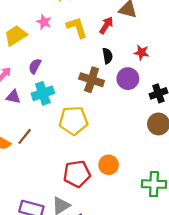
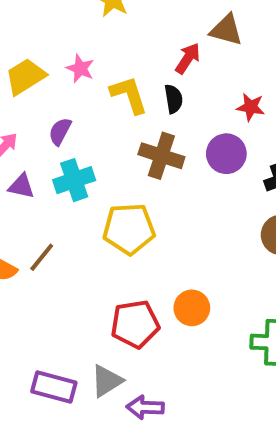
pink star: (44, 22) -> (80, 68), moved
yellow L-shape: (77, 28) -> (129, 95), moved
black semicircle: (107, 56) -> (174, 99), moved

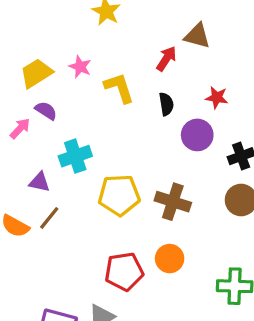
black semicircle: (174, 99) -> (166, 104), moved
purple semicircle: (60, 131) -> (46, 111), moved, turned 95
brown cross: (161, 156) -> (173, 202), moved
purple triangle: (21, 186) -> (40, 182), moved

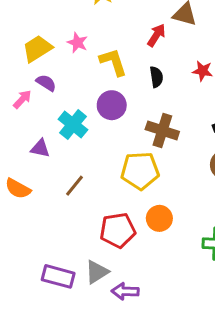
purple circle: (197, 135) -> (112, 105), moved
cyan cross: (75, 156) -> (73, 125), turned -32
yellow pentagon: (119, 195) -> (140, 171), moved
brown cross: (173, 202) -> (162, 130), moved
brown line: (49, 218) -> (74, 186), moved

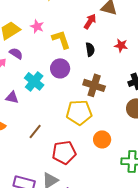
brown line: (74, 186) -> (35, 131), moved
orange circle: (159, 218) -> (102, 139), moved

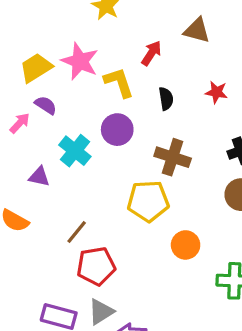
red arrow: (90, 21) -> (151, 53), moved
pink star: (37, 26) -> (80, 61), size x1.6
red pentagon: (64, 152) -> (96, 266), moved

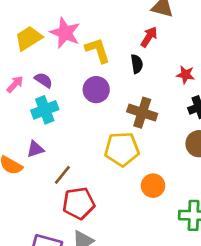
red arrow: (151, 53) -> (149, 37), moved
red star: (216, 92) -> (185, 75), moved
purple semicircle: (46, 105) -> (43, 80), moved
cyan cross: (75, 151) -> (45, 110), moved, turned 30
purple triangle: (39, 177) -> (35, 149), moved, turned -30

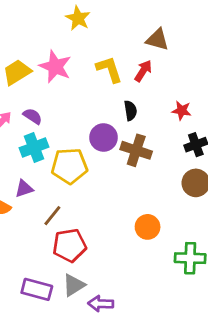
yellow L-shape: (98, 50) -> (109, 69), moved
black semicircle: (137, 64) -> (130, 111), moved
purple circle: (96, 90) -> (104, 138), moved
yellow pentagon: (122, 149) -> (69, 166), moved

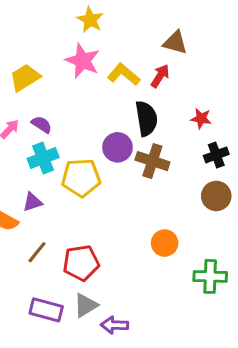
pink star: (55, 67) -> (83, 61), moved
yellow L-shape: (109, 69) -> (124, 74), turned -32
black semicircle: (130, 111) -> (146, 118), size x1.6
brown line: (52, 216) -> (37, 252), moved

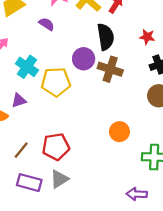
purple semicircle: (42, 125) -> (47, 24), moved
cyan cross: (43, 158) -> (27, 67), turned -35
brown line: (37, 252) -> (21, 150), moved
purple arrow: (114, 325) -> (137, 194), moved

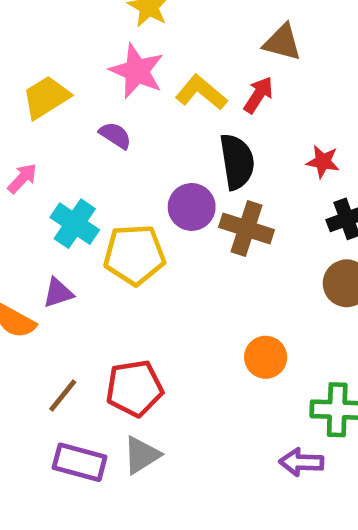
purple arrow: (137, 194) -> (301, 462), moved

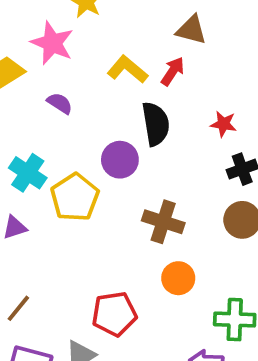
pink star: (137, 71) -> (52, 43), moved
brown cross: (247, 228) -> (163, 222), moved
yellow pentagon: (134, 255) -> (75, 197), turned -30
red pentagon: (134, 388) -> (114, 314), moved

